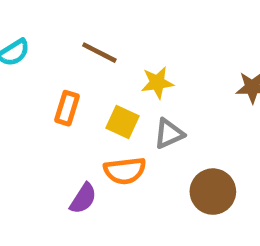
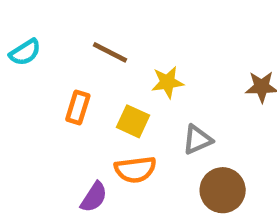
gray triangle: (169, 134) -> (197, 140), moved

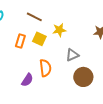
yellow square: (133, 121) -> (39, 39), moved
orange semicircle: (135, 170) -> (45, 68), turned -90

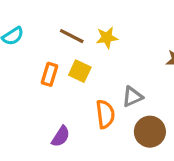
yellow star: (59, 30) -> (107, 38), moved
orange semicircle: (45, 68) -> (105, 114), moved

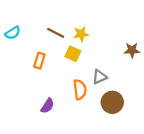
yellow square: (80, 71) -> (73, 54), moved

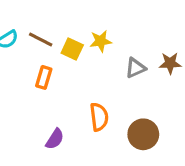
brown line: (56, 33) -> (41, 39), moved
yellow square: (73, 54) -> (72, 49), moved
gray triangle: (100, 77) -> (135, 68), moved

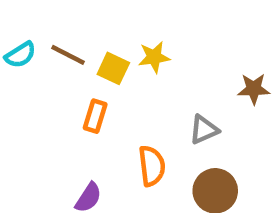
gray triangle: (135, 68) -> (204, 130), moved
orange rectangle: (44, 77) -> (95, 116), moved

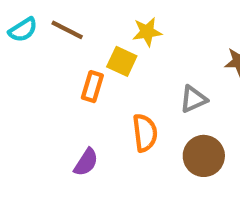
yellow square: (113, 68) -> (122, 61), moved

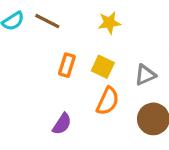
yellow square: (122, 61) -> (103, 67), moved
orange semicircle: (145, 133) -> (108, 101), turned 32

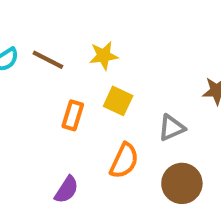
yellow star: (109, 23) -> (104, 56), moved
yellow square: (103, 67) -> (118, 101), moved

